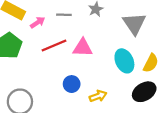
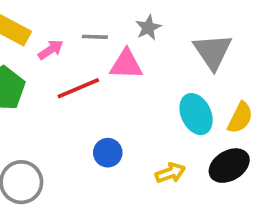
pink triangle: (83, 48) -> (126, 64), moved
yellow arrow: (98, 96) -> (170, 173), moved

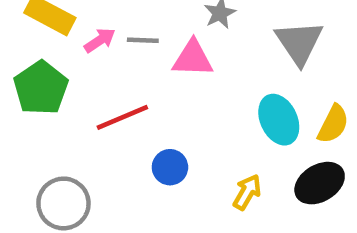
gray line: (95, 37) -> (143, 40), moved
red line: (78, 88) -> (122, 117), moved
yellow arrow: (170, 173) -> (247, 192), turned -40

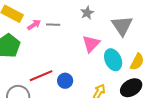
pink triangle: (193, 58) -> (91, 44), moved, turned -48
red line: (122, 117) -> (41, 76), moved

